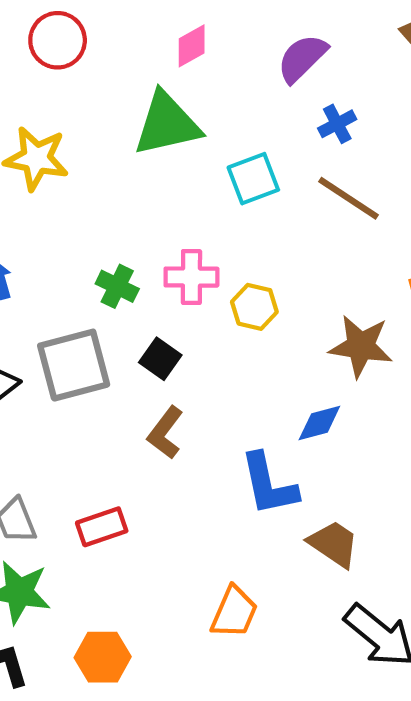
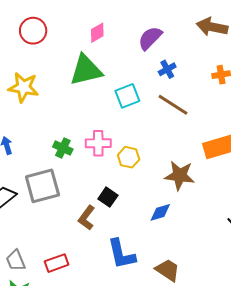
black square: (160, 359) -> (108, 197), moved
blue L-shape: (269, 484) -> (121, 254), moved

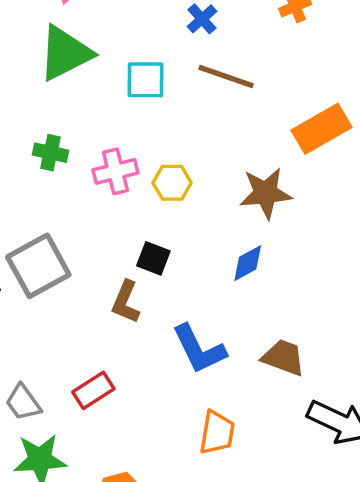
cyan square: (127, 96) -> (145, 80), turned 35
green cross: (63, 148) -> (50, 153), moved

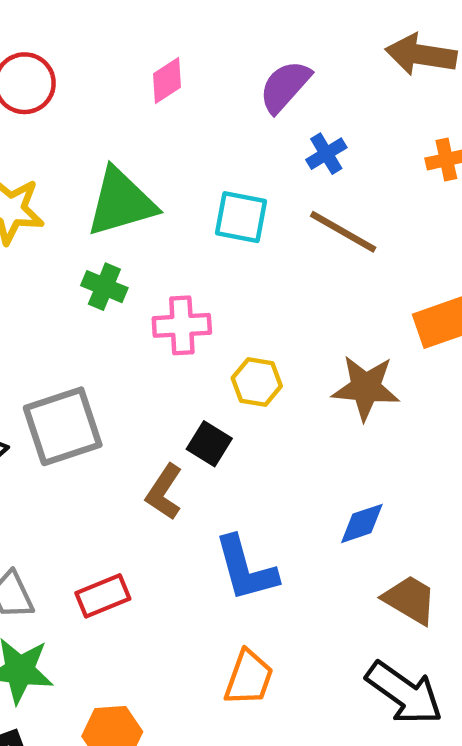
green triangle: (65, 53) -> (121, 202), moved
yellow hexagon: (172, 183) -> (257, 382), moved
blue diamond: (248, 263) -> (362, 523), moved
brown trapezoid: (283, 358) -> (410, 600), moved

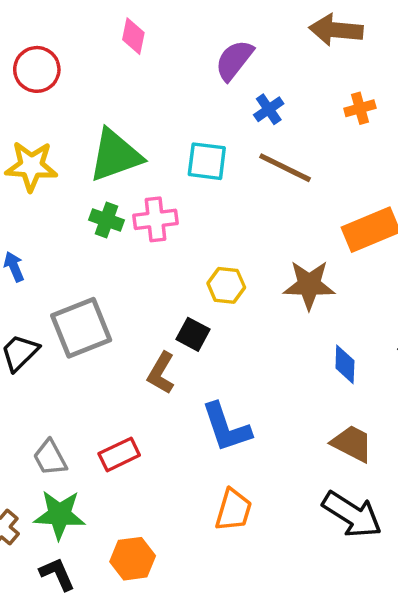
pink diamond: (167, 81) -> (133, 36), moved, turned -42
pink cross: (182, 325) -> (155, 219), moved
blue diamond: (362, 523) -> (345, 364), moved, turned -66

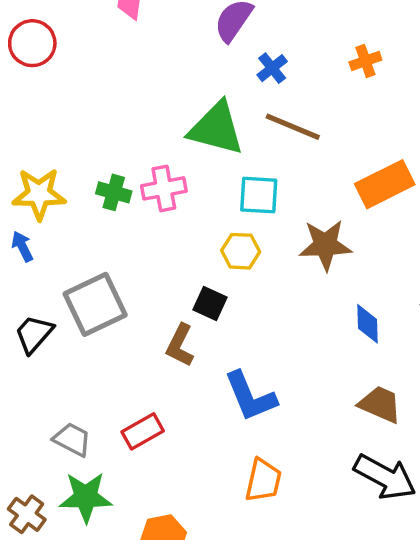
green triangle: (115, 155) -> (216, 128), moved, turned 38
cyan square: (207, 161) -> (259, 195), moved
yellow star: (31, 166) -> (39, 194), moved
gray trapezoid: (50, 458) -> (72, 439), turned 150

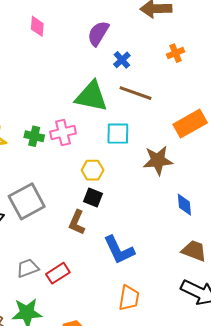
yellow hexagon: (241, 251) -> (93, 170), moved
gray trapezoid: (72, 439) -> (28, 268), moved, turned -45

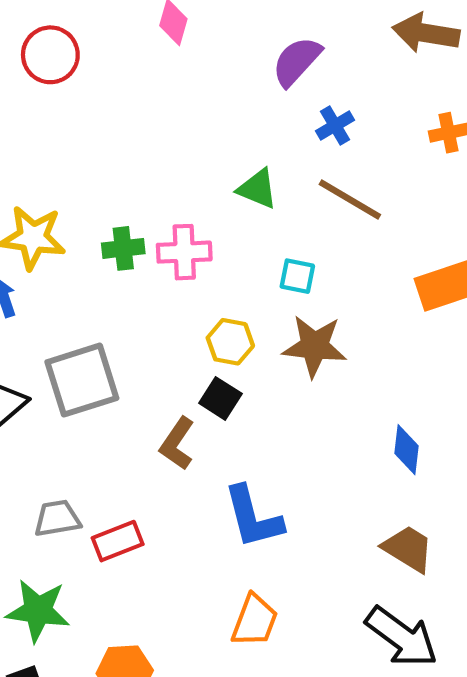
green triangle: (91, 96) -> (257, 189), size x0.6
cyan square: (118, 134) -> (297, 276), size x0.7
green cross: (34, 136) -> (123, 248), turned -30
brown star: (158, 160) -> (314, 346), moved

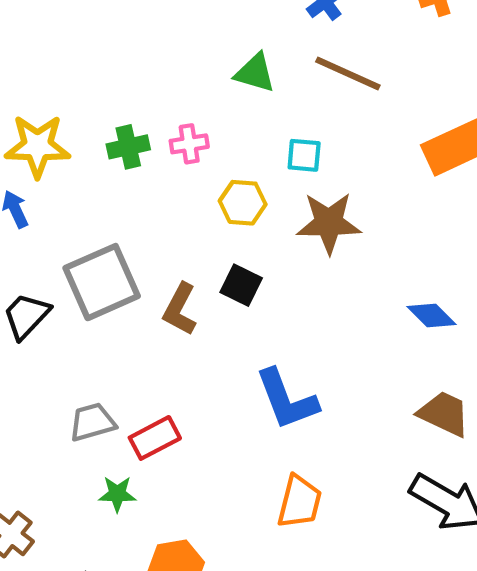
pink cross: (184, 252) -> (189, 144), size x0.7
yellow hexagon: (230, 342) -> (243, 203), moved
brown L-shape: (177, 444) -> (180, 309), moved
blue diamond: (407, 450) -> (432, 316), turned -45
green star: (38, 611) -> (117, 494), moved, size x0.6

